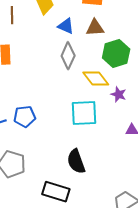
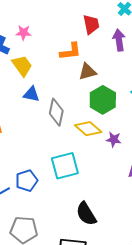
blue triangle: (66, 26) -> (31, 94), moved
brown triangle: (95, 28) -> (87, 72), moved
cyan square: (84, 113) -> (65, 166), moved

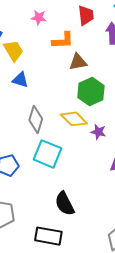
pink star: (24, 33) -> (39, 17), moved
gray diamond: (56, 112) -> (36, 119), moved
cyan square: (65, 166) -> (47, 154), turned 32

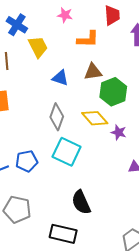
brown triangle: (78, 62) -> (93, 72), moved
blue triangle: (20, 80) -> (60, 78), moved

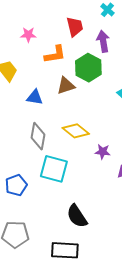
green hexagon: (113, 92) -> (88, 68), moved
purple star: (119, 132) -> (103, 152), moved

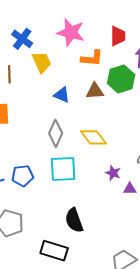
pink star: (28, 35) -> (71, 32), size x1.8
purple star: (103, 152) -> (113, 173), moved
cyan square: (54, 169) -> (63, 169), turned -32

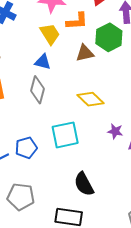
yellow trapezoid: (42, 62) -> (50, 34), moved
blue triangle: (62, 95) -> (43, 62), moved
gray diamond: (56, 133) -> (38, 90), moved

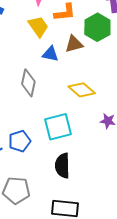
blue triangle: (43, 62) -> (50, 54), moved
black semicircle: (84, 184) -> (62, 166), moved, turned 30

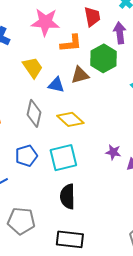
yellow trapezoid: (38, 26) -> (33, 67), moved
yellow diamond: (82, 90) -> (70, 119), moved
blue pentagon: (20, 141) -> (26, 156), moved

